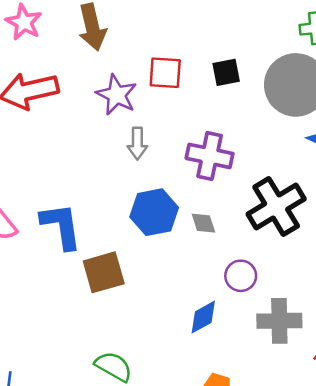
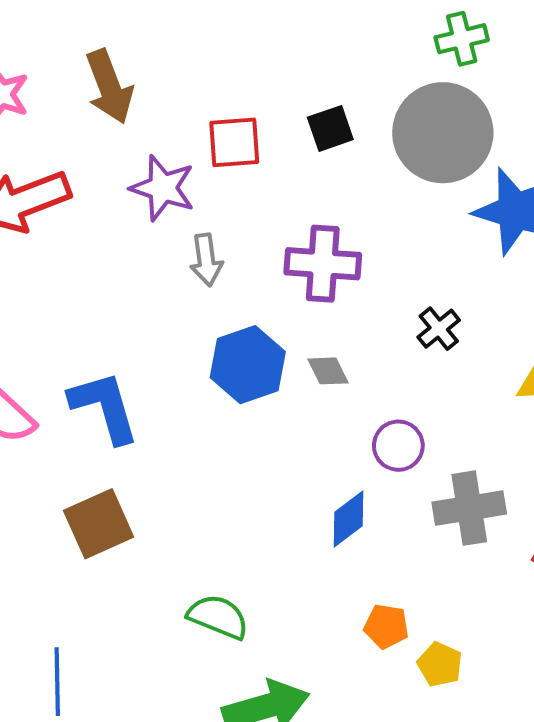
black cross: (276, 207) -> (439, 329), size x0.5
brown square: (104, 272) -> (99, 524), moved

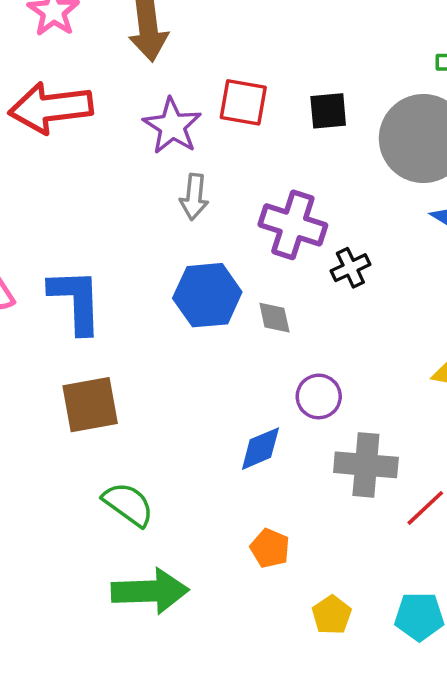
black cross: (439, 329) -> (350, 268), moved
brown square: (99, 524) -> (90, 405), moved
yellow pentagon: (440, 664) -> (332, 615), moved

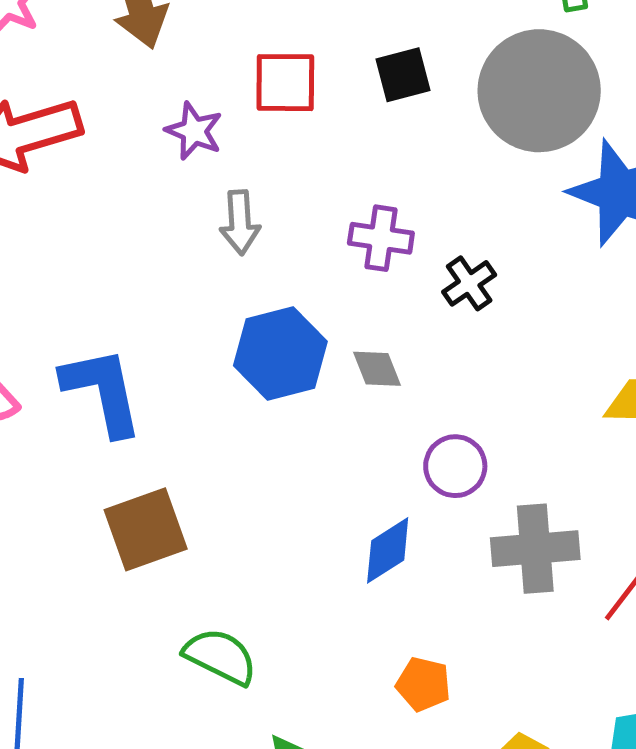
purple star: (172, 126) -> (194, 131), size x0.7
purple cross: (293, 225) -> (381, 238), size x0.7

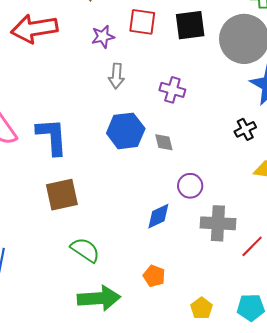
black square: (403, 75) -> (190, 25), size x1.4
purple star: (194, 131) -> (103, 37), turned 30
black cross: (469, 283) -> (245, 129), moved
orange pentagon: (423, 684) -> (154, 276), moved

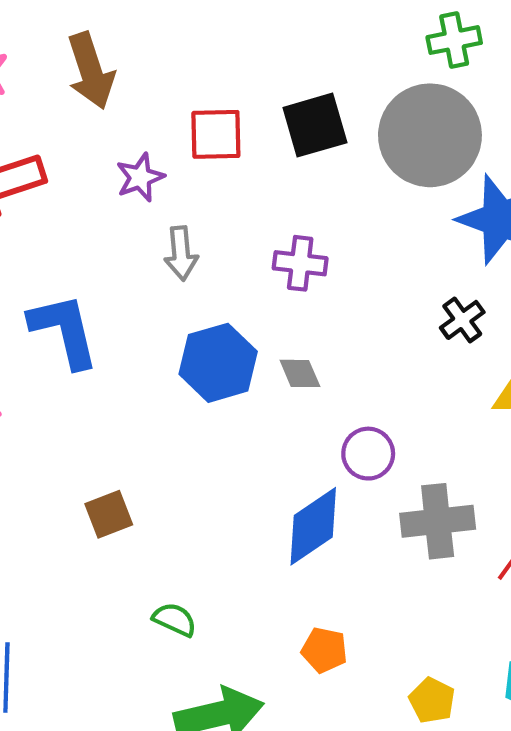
blue L-shape: (52, 137) -> (64, 330), moved
brown square: (62, 195) -> (109, 514), size x0.7
blue diamond: (158, 216) -> (313, 526), size x1.4
green semicircle: (85, 250) -> (175, 619), size x0.7

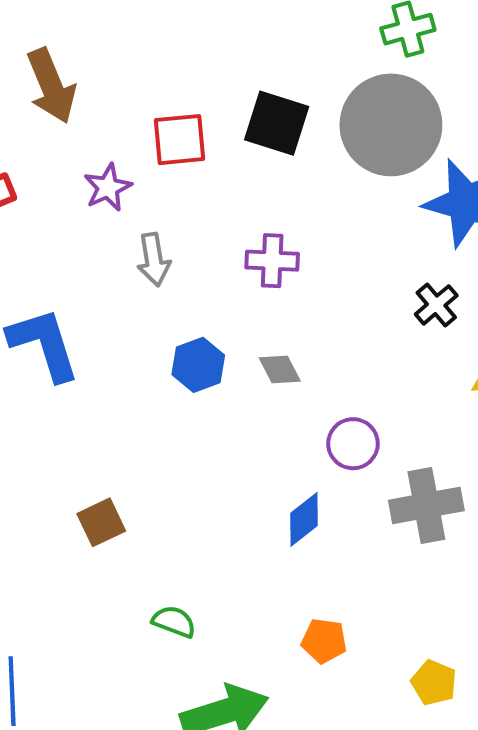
black square: (315, 125) -> (277, 123), turned 38
blue hexagon: (218, 363) -> (198, 365), size x0.7
blue diamond: (313, 526) -> (304, 519), size x0.7

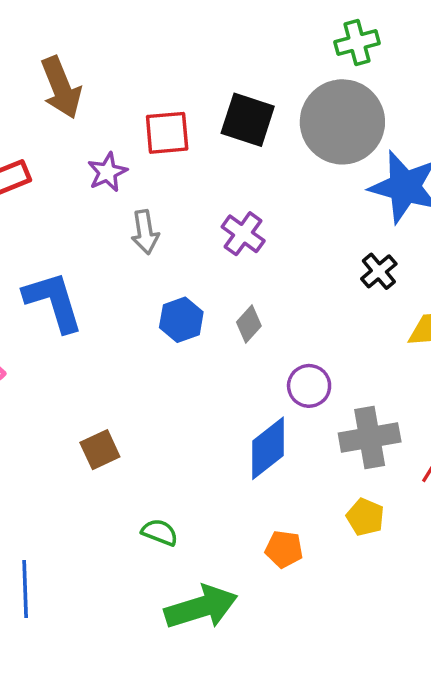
purple cross: (272, 261) -> (243, 234), turned 33
gray diamond: (280, 369) -> (249, 324), turned 69
blue diamond: (304, 519) -> (268, 448), size x1.4
yellow pentagon: (434, 683) -> (365, 517), moved

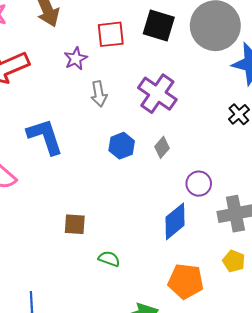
purple cross: (243, 234) -> (157, 94), size x1.5
brown square: (100, 450) -> (75, 224), turned 30
green semicircle: (160, 532) -> (109, 259), moved
orange pentagon: (284, 549) -> (186, 281), size x1.6

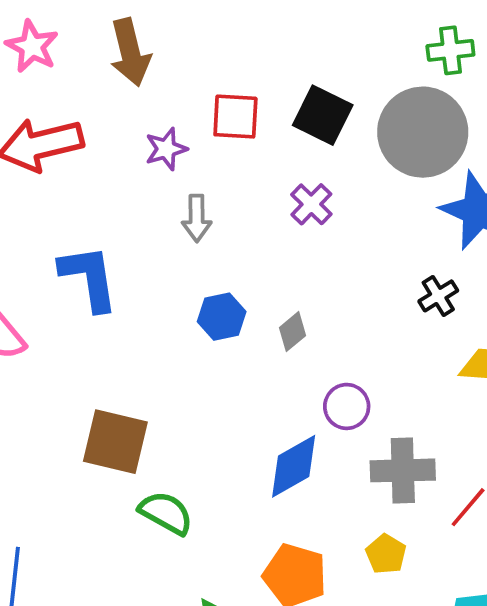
purple cross: (157, 94) -> (311, 204), moved, size x0.6
brown square: (75, 224) -> (115, 442), size x1.6
green semicircle: (109, 259) -> (166, 513), size x1.4

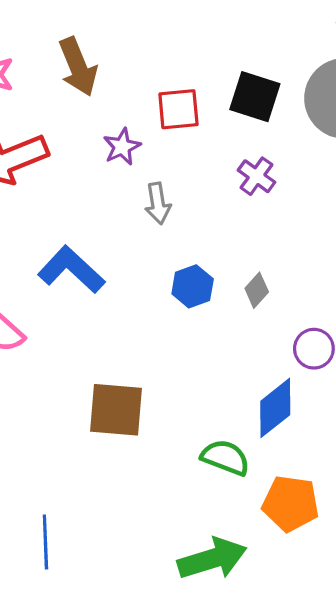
blue L-shape: (89, 278) -> (71, 270), turned -30
green semicircle: (166, 513) -> (225, 457), moved

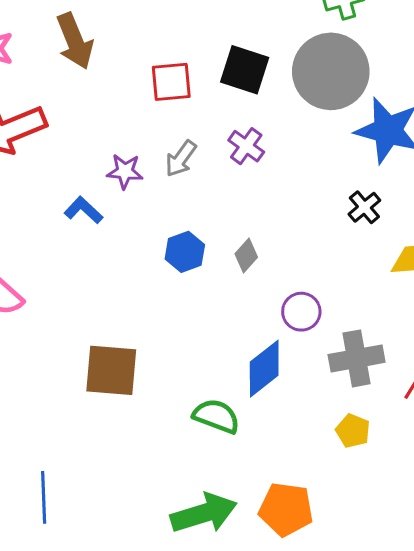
purple star: (122, 147) -> (125, 171), moved, turned 30
gray arrow: (158, 203) -> (181, 159), moved, turned 45
blue L-shape: (71, 270) -> (84, 210), moved, size x0.6
orange pentagon: (291, 503) -> (286, 509), moved

